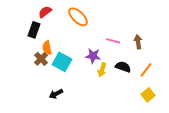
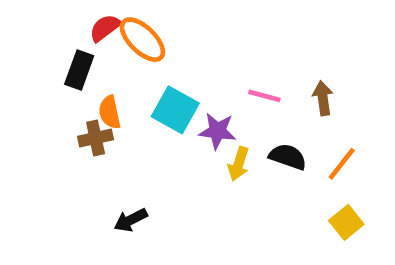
orange ellipse: (78, 17) -> (142, 40), moved
brown cross: (41, 59) -> (96, 138), turned 32
cyan square: (62, 62) -> (175, 110), moved

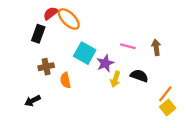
orange semicircle: (110, 112) -> (65, 80), moved
purple star: (217, 131) -> (105, 63), turned -30
orange line: (342, 164) -> (165, 94), moved
black arrow: (131, 220) -> (33, 101), moved

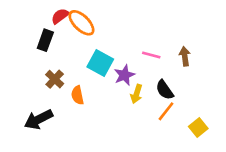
brown cross: (46, 67) -> (55, 79), turned -35
black semicircle: (139, 76) -> (165, 90), turned -144
orange line: (165, 94) -> (166, 111), moved
black arrow: (33, 101) -> (39, 119), size x1.5

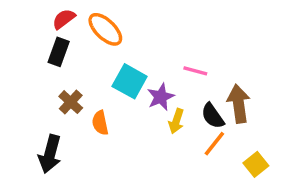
red semicircle: (60, 16) -> (64, 19), moved
brown arrow: (185, 56) -> (239, 104), moved, size x1.5
black arrow: (39, 119) -> (50, 154), turned -48

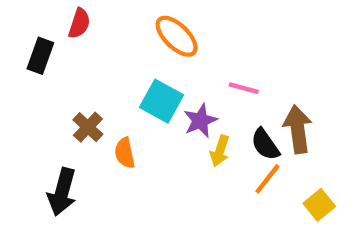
red semicircle: (64, 19) -> (79, 23), turned 145
orange ellipse: (105, 29) -> (177, 36), moved
black rectangle: (59, 52) -> (40, 56), moved

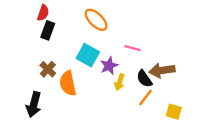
black rectangle: (40, 56) -> (48, 30), moved
brown arrow: (298, 129) -> (162, 70), turned -90
orange semicircle: (125, 153) -> (68, 83), size x1.5
yellow square: (319, 205) -> (174, 112), turned -35

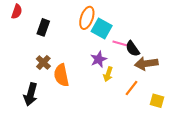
red semicircle: (43, 13) -> (17, 12), moved
orange ellipse: (96, 20) -> (87, 18), turned 65
cyan square: (88, 55) -> (102, 28), moved
black semicircle: (144, 79) -> (133, 49), moved

